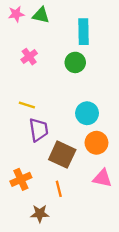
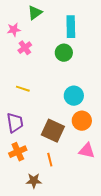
pink star: (16, 14) -> (14, 30), moved
green triangle: (41, 15) -> (35, 13), turned -49
purple trapezoid: (39, 130) -> (15, 123), moved

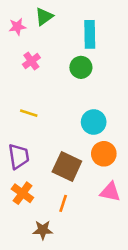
pink star: (14, 30) -> (17, 27), moved
orange cross: (18, 152) -> (22, 193), turned -30
orange line: (50, 160) -> (63, 203), turned 32

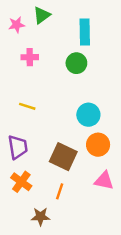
pink cross: (31, 61) -> (30, 57), turned 35

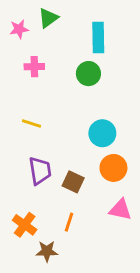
purple trapezoid: (18, 147) -> (40, 171), moved
brown square: (63, 157) -> (73, 182), size x0.7
orange cross: (21, 182) -> (25, 225), moved

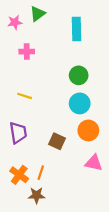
green circle: (88, 74) -> (79, 75), moved
purple trapezoid: (40, 171) -> (18, 133), moved
orange line: (69, 222) -> (41, 173), moved

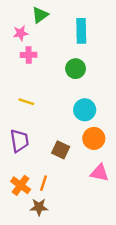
pink star: (15, 22) -> (21, 33), moved
green circle: (79, 75) -> (76, 69), moved

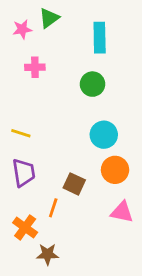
pink star: (21, 33) -> (22, 29), moved
yellow line: (26, 102) -> (21, 133), moved
orange line: (43, 183) -> (53, 208), moved

